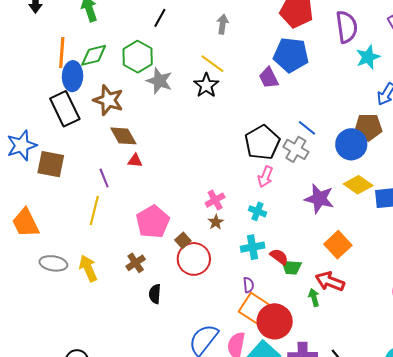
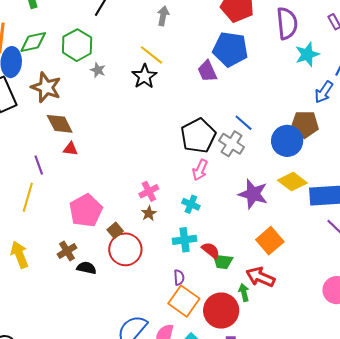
gray star: (159, 81) -> (98, 70), size x0.6
black semicircle: (155, 294) -> (87, 268), moved, turned 96
red circle: (275, 321) -> (221, 311), moved

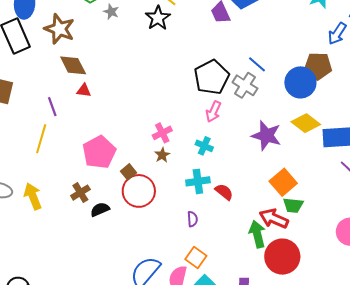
green trapezoid: (223, 261) -> (293, 205), moved
black semicircle: (87, 268) -> (100, 209), turned -36
green arrow: (244, 293) -> (257, 234), size x1.5
orange square: (184, 301) -> (196, 258), moved, size x0.7
red circle: (221, 311) -> (282, 257), moved

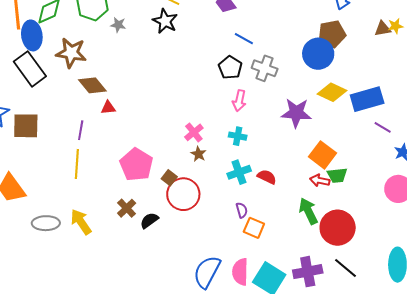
blue line: (257, 64) -> (244, 39), moved
black pentagon: (212, 77) -> (230, 68), size x0.7
purple line: (52, 107) -> (81, 130), turned 42
red arrow: (274, 219) -> (320, 180), moved, size x0.7
orange square: (196, 258) -> (254, 228), moved

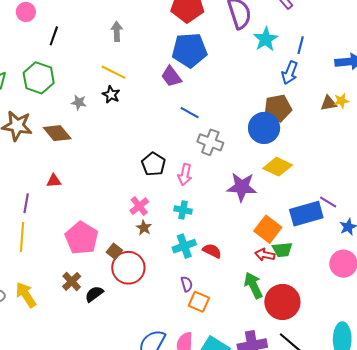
black star: (165, 21) -> (111, 95), size x0.7
gray star: (118, 25) -> (79, 102), moved
black pentagon: (230, 68) -> (153, 164), moved
brown diamond: (92, 85) -> (57, 133), moved
blue rectangle: (367, 99) -> (306, 214), moved

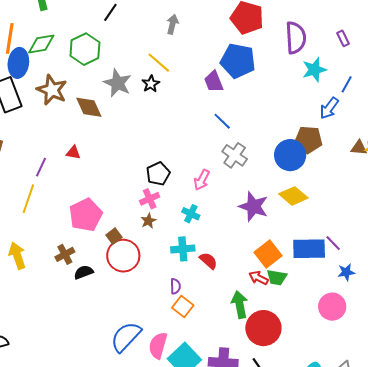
gray star: (79, 102) -> (118, 83), size x1.8
black pentagon: (153, 164) -> (158, 174), moved

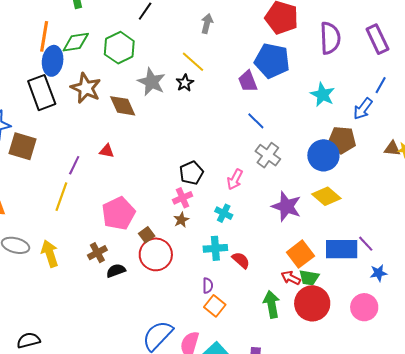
purple rectangle: (343, 38) -> (377, 39), size x1.8
cyan star: (314, 70) -> (323, 95), moved, turned -30
red circle: (263, 328) -> (312, 303), moved

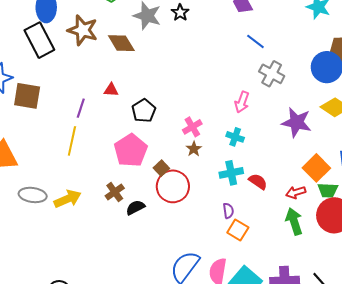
black pentagon: (191, 173) -> (144, 111), moved
yellow arrow: (50, 254) -> (68, 199), turned 92
red arrow: (291, 278) -> (296, 192), moved, turned -36

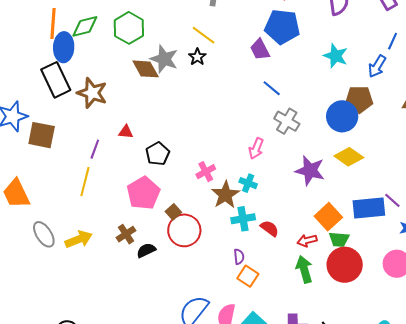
brown star: (83, 30) -> (92, 93), moved
brown diamond: (121, 43) -> (146, 69), moved
brown star: (194, 149) -> (225, 195), moved, size x1.8
gray ellipse: (33, 195) -> (44, 234), turned 48

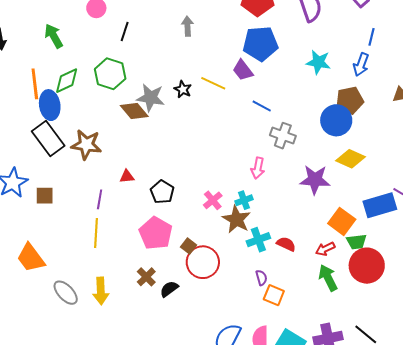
yellow line: (204, 35) -> (213, 83), moved
brown square: (42, 135) -> (45, 196), size x0.7
cyan cross: (248, 183) -> (244, 200), moved, turned -30
yellow arrow: (79, 239) -> (101, 291), turned 120

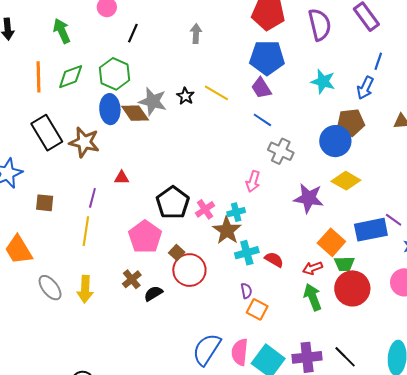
purple trapezoid: (243, 70) -> (261, 88), moved
blue ellipse: (50, 105) -> (110, 109), moved
black pentagon: (162, 192) -> (173, 203), moved, size x1.4
brown square: (45, 196) -> (45, 203), moved

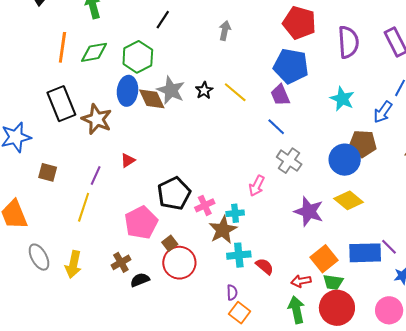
red triangle: (122, 178) -> (128, 160), turned -42

